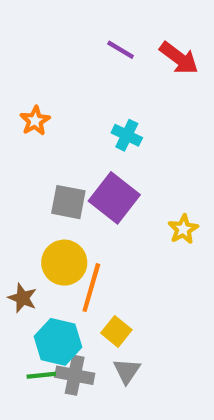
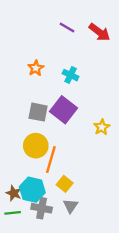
orange star: (35, 121) -> (36, 68), moved
brown star: (22, 298) -> (14, 193), moved
green line: (41, 375) -> (13, 213), moved

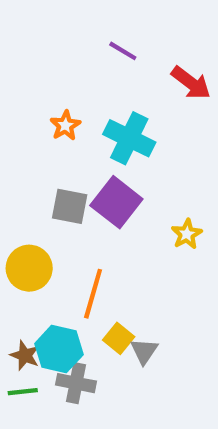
red arrow: (99, 32) -> (191, 83), moved
cyan cross: (71, 75) -> (129, 138), size x1.6
yellow circle: (36, 146) -> (29, 268), moved
gray triangle: (71, 206) -> (144, 351), moved

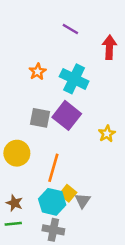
red arrow: (191, 83) -> (109, 47), turned -125
cyan hexagon: (59, 349) -> (52, 202), moved
gray cross: (76, 383) -> (53, 230), moved

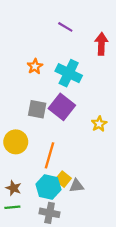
gray triangle: (83, 201) -> (77, 186), turned 49

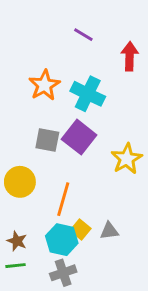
orange star: (35, 66) -> (44, 85), size x1.5
yellow star: (99, 124) -> (127, 159), size x1.5
gray triangle: (77, 186) -> (109, 231), moved
gray cross: (50, 213) -> (63, 273), turned -30

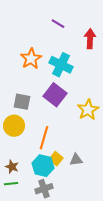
gray square: (47, 140) -> (22, 102), moved

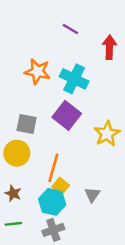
orange star: (31, 59) -> (38, 72), turned -30
yellow square: (56, 159) -> (61, 186), moved
gray triangle: (76, 160) -> (92, 195), turned -48
brown star: (12, 167) -> (13, 193), moved

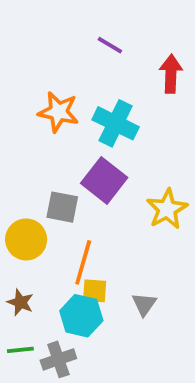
gray square: (27, 124) -> (62, 207), moved
yellow square: (61, 186) -> (95, 291), turned -35
gray cross: (53, 230) -> (58, 359), moved

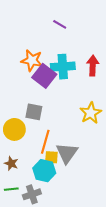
red arrow: (171, 74) -> (93, 66), moved
cyan cross: (116, 123) -> (63, 67), turned -30
purple square: (104, 180) -> (44, 76), moved
gray triangle: (144, 304) -> (67, 153), moved, size x1.6

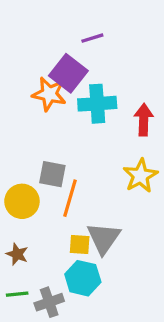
purple line: (60, 24) -> (92, 38), turned -48
red arrow: (93, 66) -> (144, 120), moved
purple square: (44, 76) -> (68, 73), moved
orange line: (45, 142) -> (70, 198), moved
cyan hexagon: (44, 171) -> (83, 278), moved

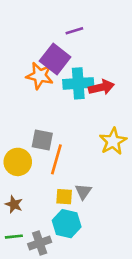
red arrow: (144, 120) -> (101, 87), moved, turned 75
gray triangle: (104, 238) -> (83, 192), size x0.6

